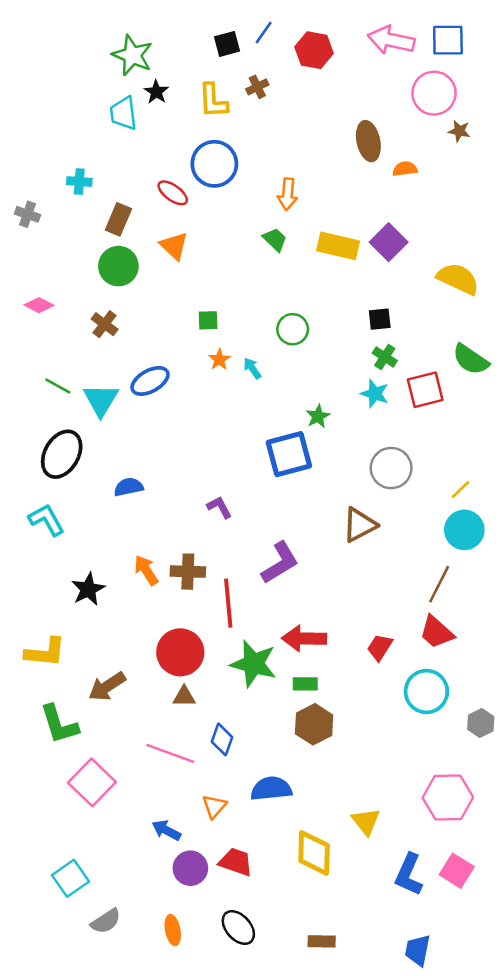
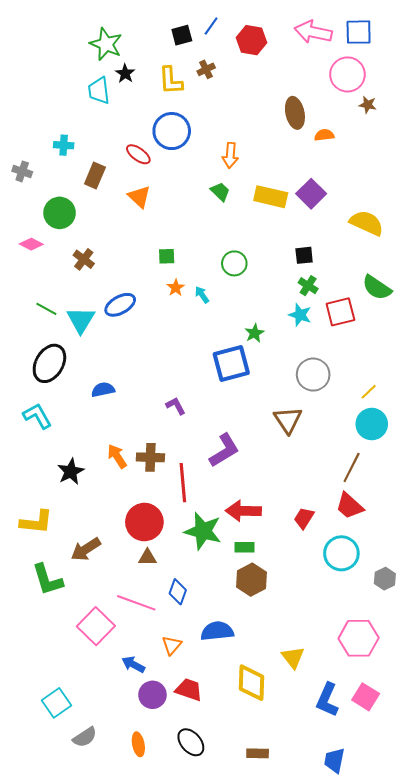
green circle: (118, 266) -> (60, 213), moved
brown triangle: (360, 525) -> (288, 420), turned -36
pink square: (92, 782) -> (96, 626), moved

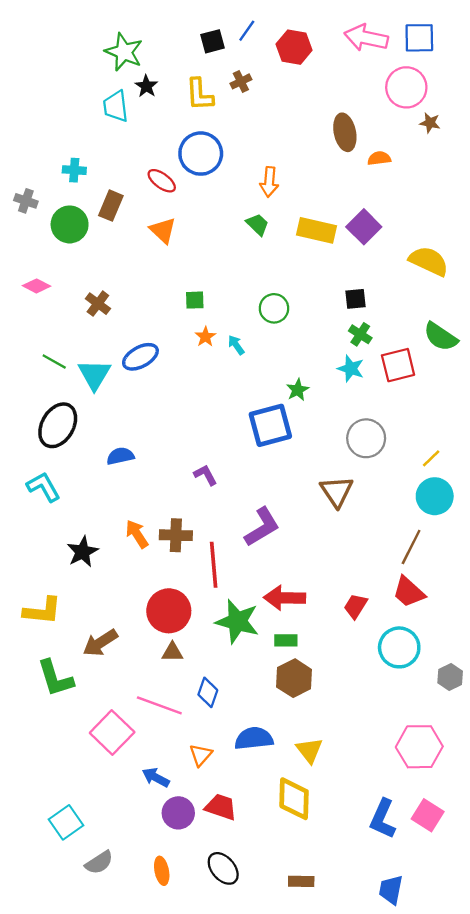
green circle: (60, 213) -> (70, 224), moved
yellow triangle: (293, 657) -> (309, 750), moved

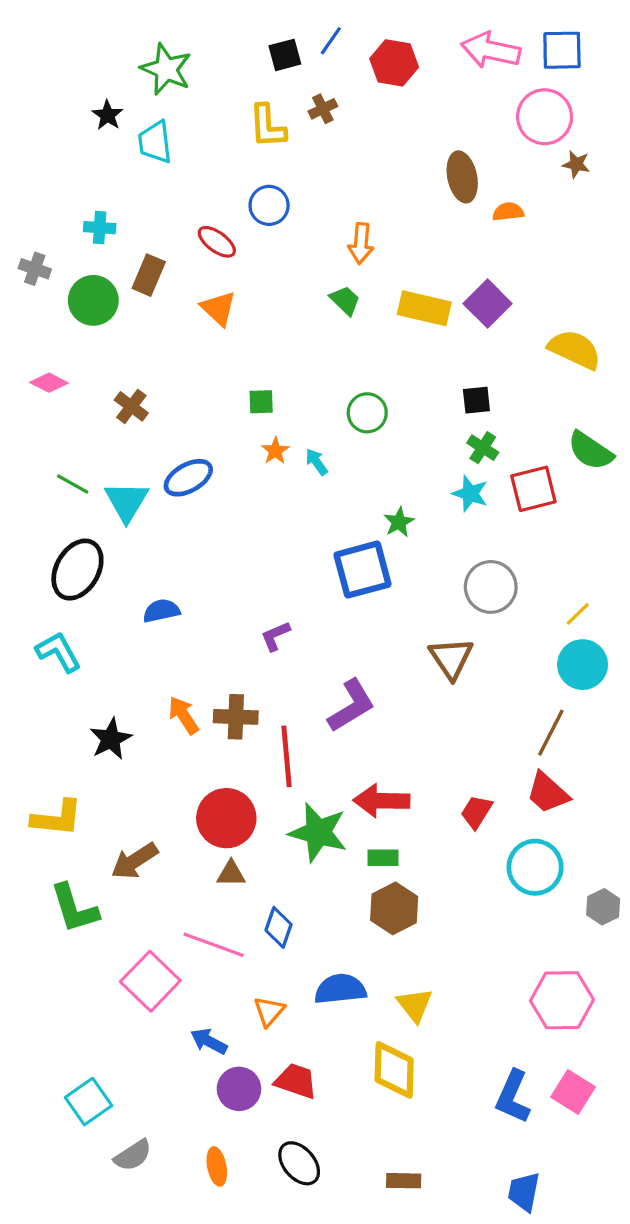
black star: (146, 86) -> (108, 115), moved
blue circle: (201, 154) -> (269, 205), size x0.7
purple L-shape: (205, 475) -> (275, 636), turned -85

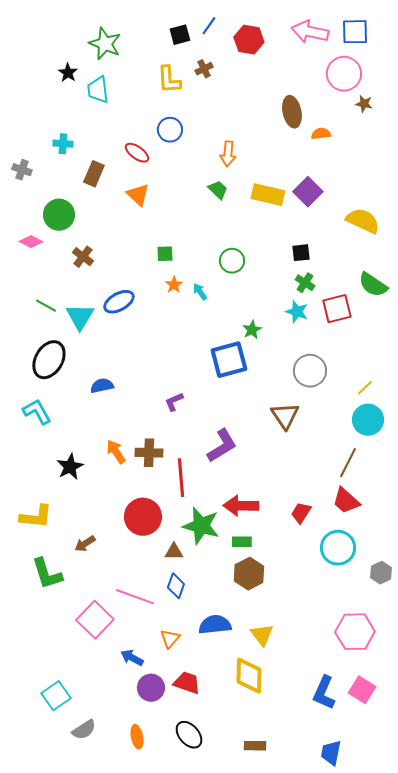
green circle: (93, 300) -> (59, 215), moved
brown arrow: (134, 861) -> (85, 544), size x0.7
brown triangle: (231, 874) -> (174, 552), moved

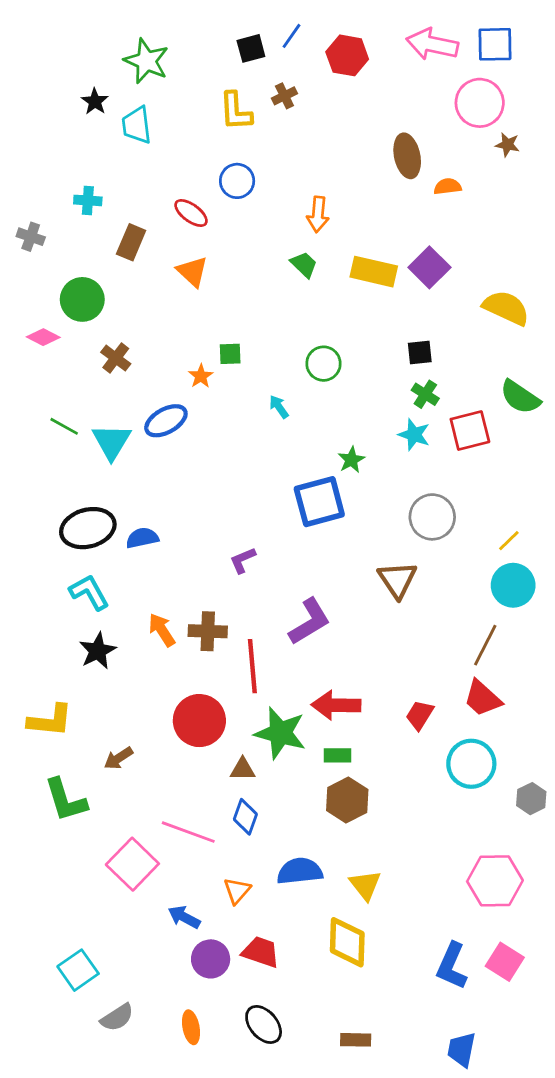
orange star: (174, 285) -> (201, 376), moved
black ellipse: (49, 360) -> (88, 528), moved, turned 45
cyan L-shape: (37, 412) -> (89, 592), moved

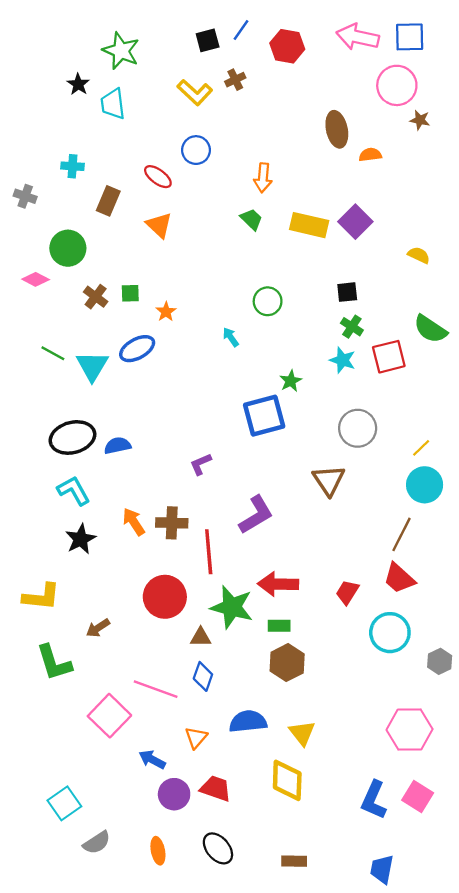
yellow L-shape: (236, 111) -> (195, 92), turned -44
yellow semicircle: (506, 308) -> (419, 255), size x0.6
green square: (230, 354) -> (130, 293), moved

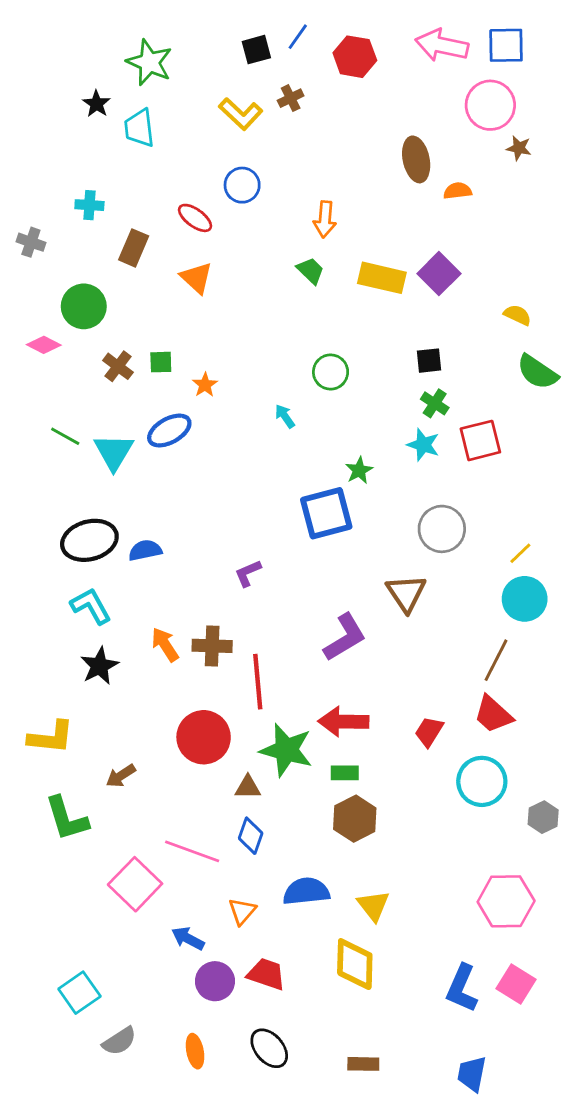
green semicircle: (430, 329) -> (537, 372), moved
purple L-shape: (256, 515) -> (345, 637), moved

